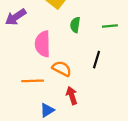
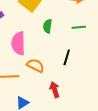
red arrow: (72, 96) -> (55, 90), moved

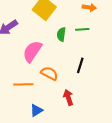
green line: (79, 27) -> (82, 29), moved
pink semicircle: (18, 43) -> (32, 51), turned 35

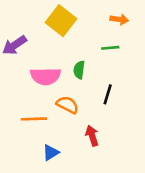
green semicircle: (61, 34) -> (79, 70), moved
pink semicircle: (32, 51) -> (46, 76), turned -125

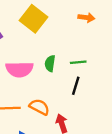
green line: (110, 48) -> (78, 62), moved
orange semicircle: (67, 105) -> (39, 107), moved

